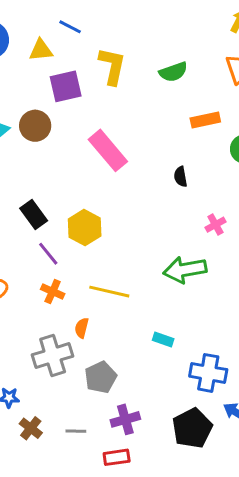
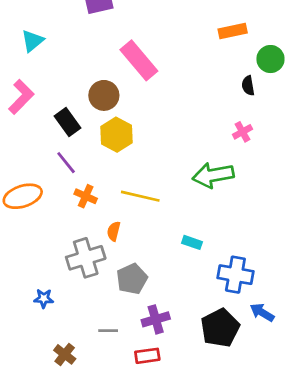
brown circle: (35, 126) -> (104, 95), moved
black semicircle: (181, 177) -> (248, 86), moved
purple line: (48, 254) -> (66, 163), moved
brown cross: (31, 428) -> (65, 354), moved

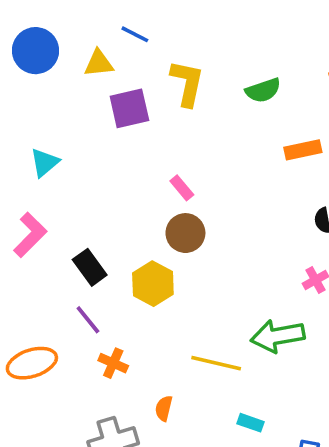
pink rectangle: (139, 60) -> (182, 188), size x0.5
brown circle: (104, 95) -> (185, 233), moved
yellow line: (140, 196) -> (216, 363), moved
orange semicircle: (114, 231) -> (164, 408), moved

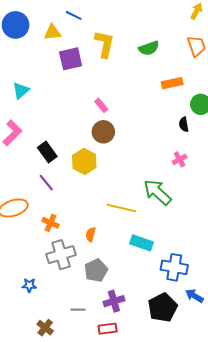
green arrow: (278, 336) -> (157, 192), turned 52
orange cross: (113, 363) -> (50, 223), moved
cyan rectangle: (250, 423) -> (141, 243), size x1.5

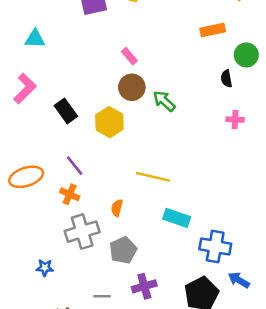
cyan triangle: (21, 91) -> (35, 39), turned 42
pink cross: (180, 159) -> (235, 120), moved, turned 32
purple line: (46, 183) -> (75, 166), moved
green arrow: (157, 192) -> (164, 101), moved, size x0.7

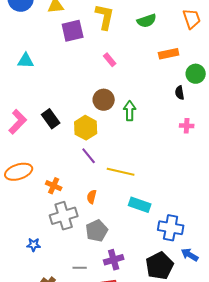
pink rectangle: (129, 56) -> (110, 60), moved
pink L-shape: (25, 89) -> (18, 122), moved
green arrow: (164, 101) -> (130, 111), turned 48
purple line: (75, 166) -> (89, 156), moved

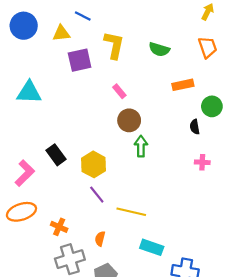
green semicircle: (147, 21) -> (159, 49), turned 36
cyan triangle: (26, 61) -> (29, 92), size x1.4
brown circle: (104, 100) -> (129, 120), moved
pink L-shape: (18, 122) -> (25, 173), moved

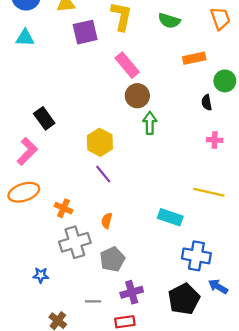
pink rectangle: (119, 91) -> (127, 65), size x1.6
cyan triangle: (29, 92) -> (25, 38), moved, size x0.7
black rectangle: (56, 155) -> (44, 118), moved
yellow line: (131, 212) -> (209, 192), moved
cyan rectangle: (152, 247) -> (170, 217), moved

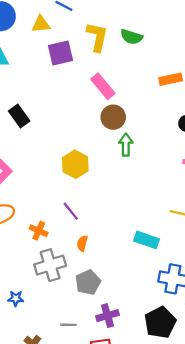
green semicircle: (169, 21) -> (132, 37), moved
black rectangle: (44, 118) -> (19, 116), moved
purple line: (103, 174) -> (71, 211), moved

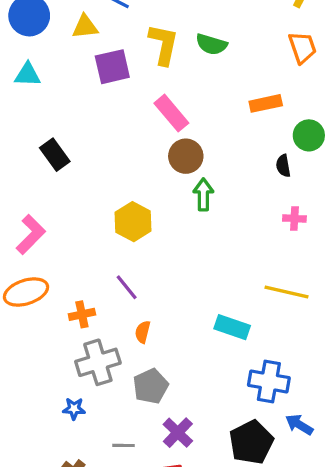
orange cross: (39, 231) -> (82, 314), turned -36
blue star: (16, 298) -> (74, 409), moved
purple cross: (107, 316) -> (178, 433), turned -30

